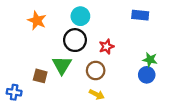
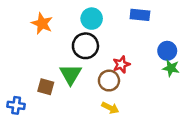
blue rectangle: (140, 15) -> (140, 15), moved
red star: (106, 47) -> (121, 64), moved
blue circle: (147, 75) -> (167, 51), moved

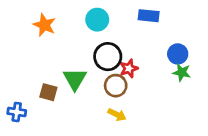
black circle: (85, 46) -> (108, 57), moved

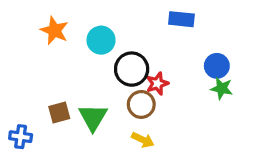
cyan circle: (97, 20) -> (101, 40), moved
green triangle: (75, 79) -> (93, 117), moved
brown square: (48, 92) -> (59, 112), turned -30

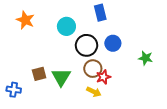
blue rectangle: (181, 19) -> (100, 13), moved, turned 70
orange star: (54, 30) -> (25, 20), moved
blue circle: (217, 66) -> (113, 43), moved
red star: (157, 84) -> (103, 77), moved

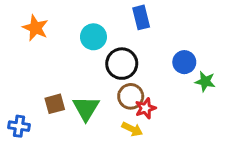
blue circle: (113, 43) -> (184, 62), moved

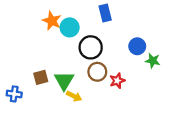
orange star: (35, 28) -> (52, 21), moved
red star: (146, 108) -> (117, 81), moved
yellow arrow: (132, 129) -> (74, 96), moved

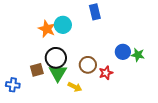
orange star: (52, 21) -> (47, 29), moved
blue circle: (137, 46) -> (123, 52), moved
black circle: (91, 47) -> (56, 58), moved
yellow arrow: (74, 96) -> (75, 87), moved

